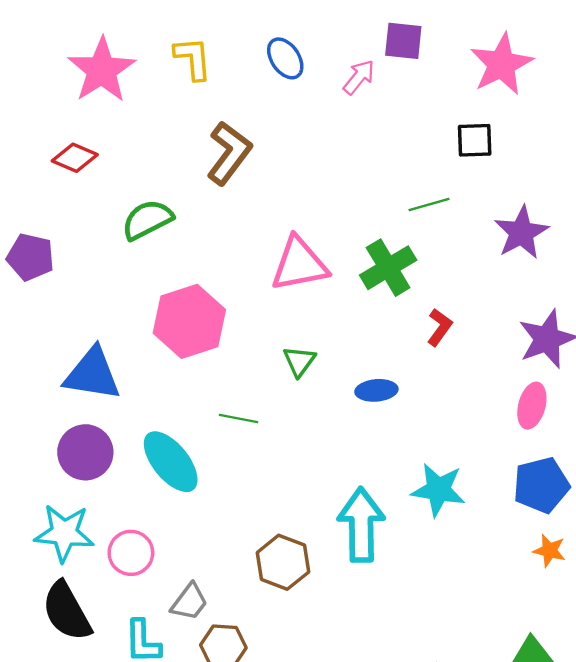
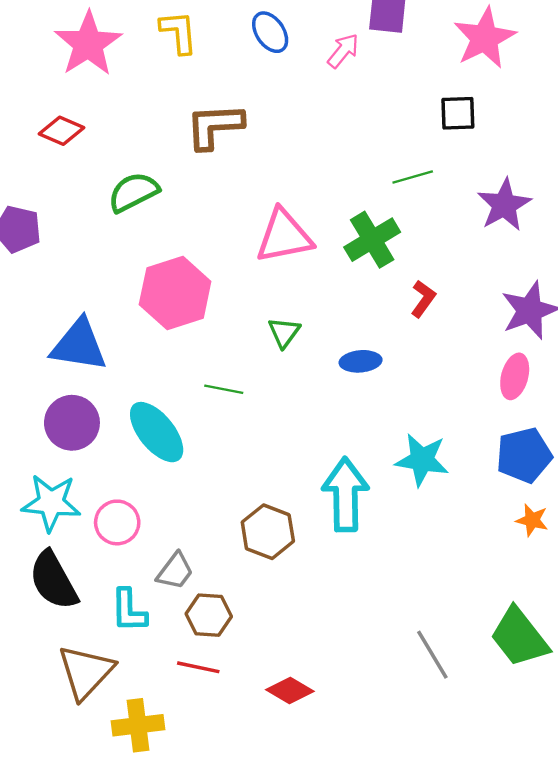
brown L-shape: (229, 153) -> (215, 126), turned -130

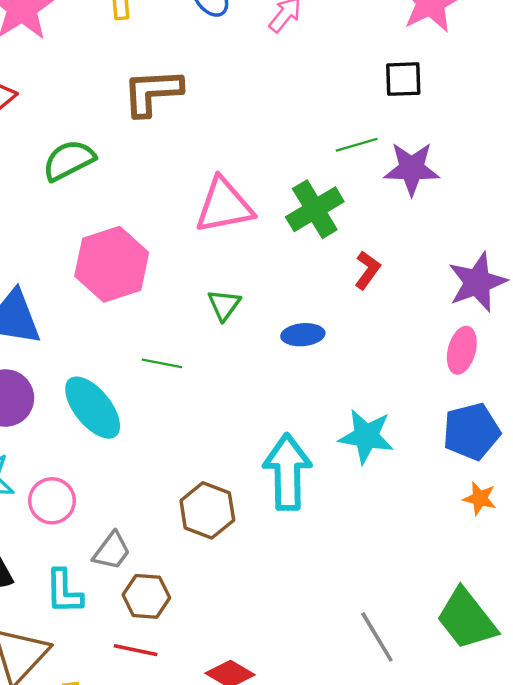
purple star: (504, 205) -> (412, 169), moved, turned 30

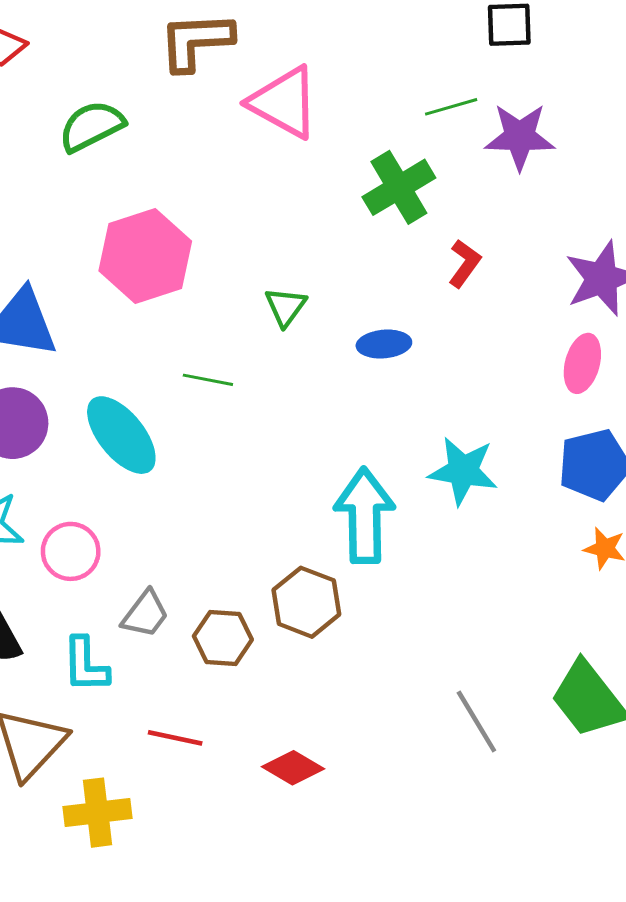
pink triangle: (224, 206) -> (284, 102), moved, turned 40
brown hexagon: (207, 510) -> (306, 602), moved
brown hexagon: (146, 596) -> (223, 638), moved

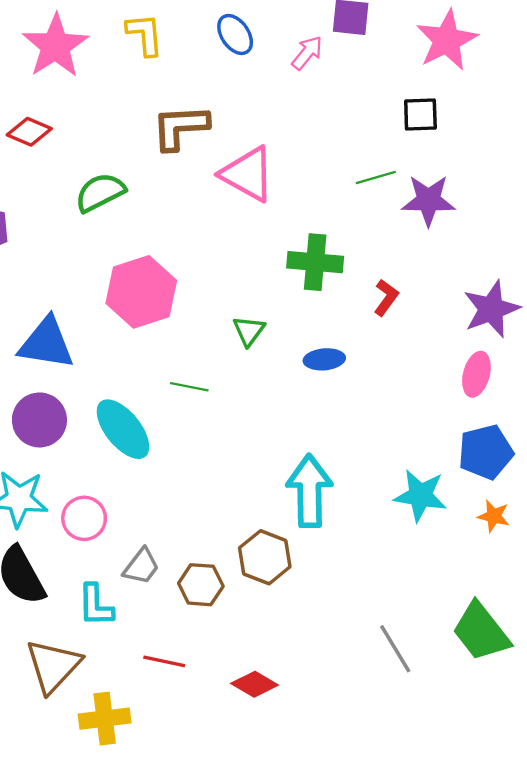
green cross: (399, 187) -> (315, 262), moved, turned 36
cyan star: (463, 471) -> (420, 495), moved

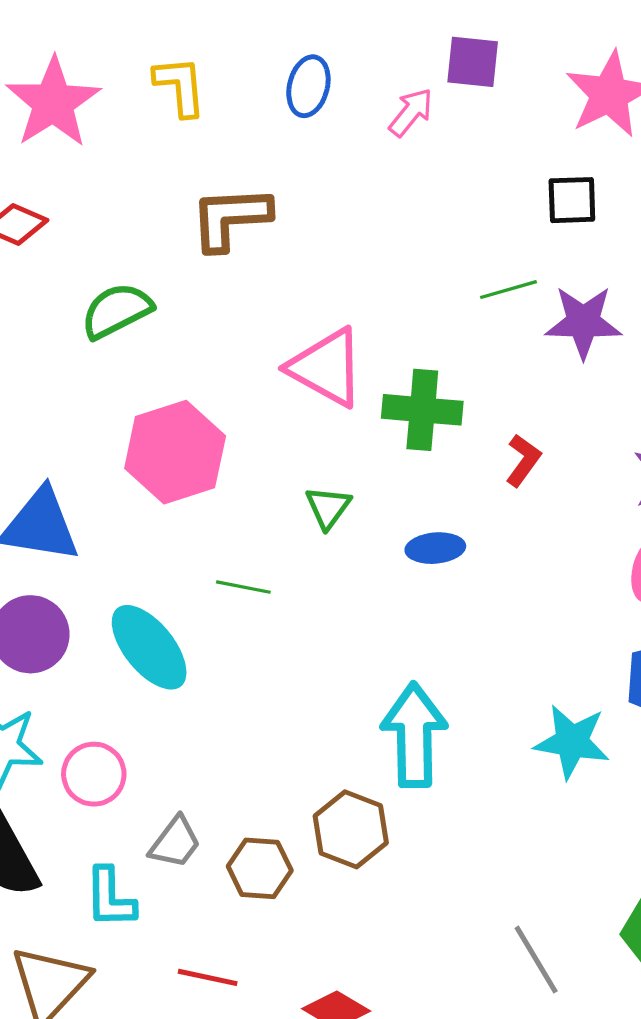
blue ellipse: (235, 34) -> (308, 86), turned 48
pink triangle: (248, 174) -> (326, 368), moved

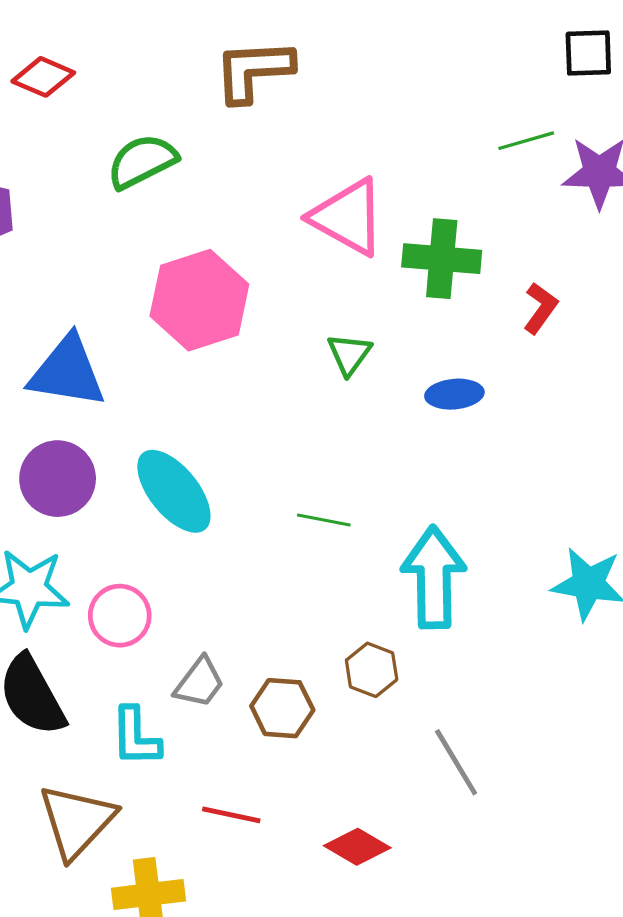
green line: (243, 587) -> (324, 520), moved
brown hexagon: (351, 829) -> (372, 670), size x0.7
gray line: (536, 960) -> (456, 762), moved

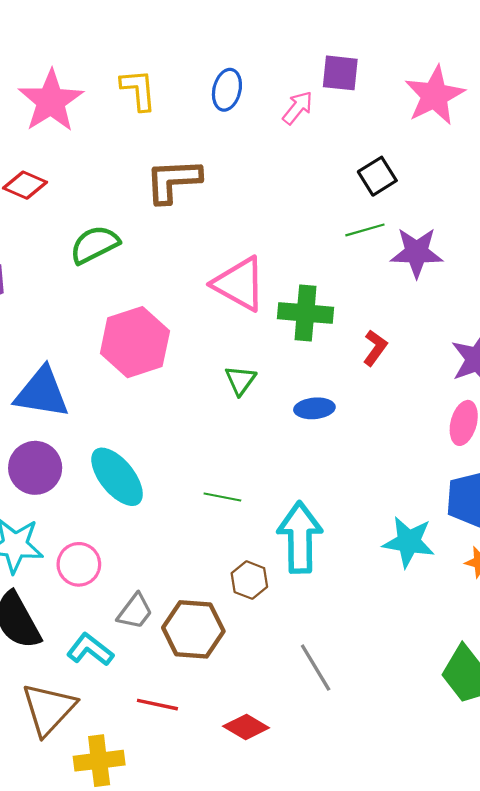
black square: (588, 53) -> (377, 176), moved, turned -30
brown hexagon: (372, 670) -> (249, 580), moved
brown hexagon: (282, 708) -> (193, 629), size x1.4
cyan L-shape: (136, 737) -> (90, 650), turned 129

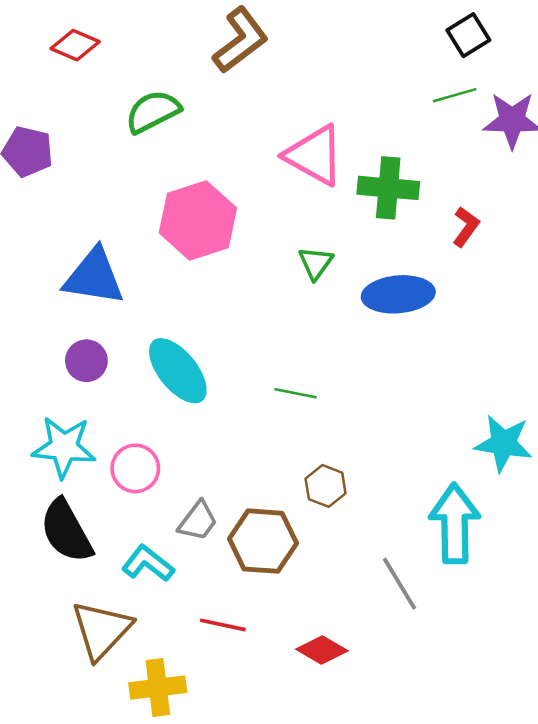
brown L-shape: (173, 181) -> (240, 40), turned 146
blue ellipse: (314, 408) -> (398, 294), size x1.6
purple circle: (35, 468) -> (86, 361), size x0.7
cyan arrow: (300, 537) -> (455, 524), moved

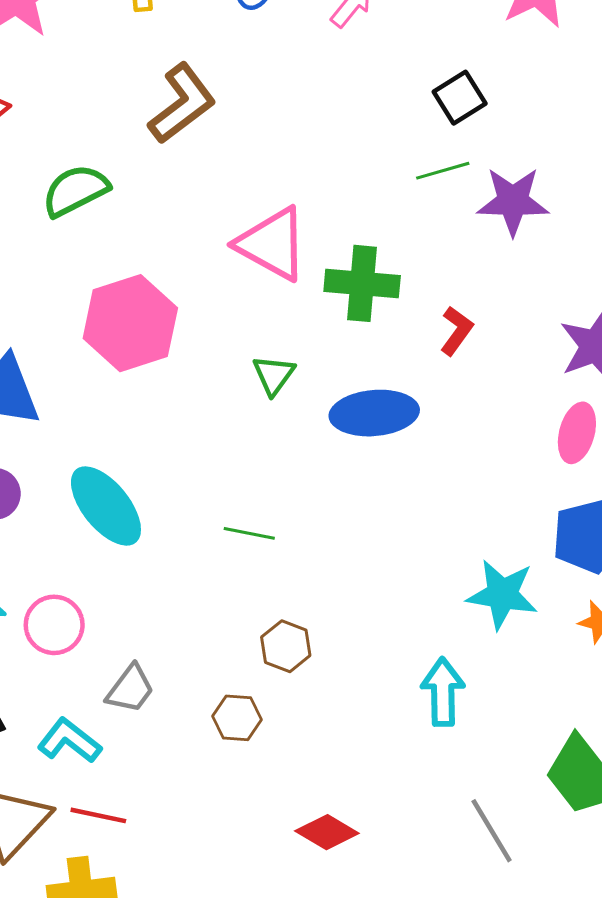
cyan arrow: (455, 524) -> (443, 692), size x0.7
brown hexagon: (263, 541) -> (237, 718), moved, size x0.6
gray line: (400, 584) -> (492, 831), moved
red line: (223, 625) -> (98, 815), moved
red diamond: (322, 650) -> (327, 832), moved

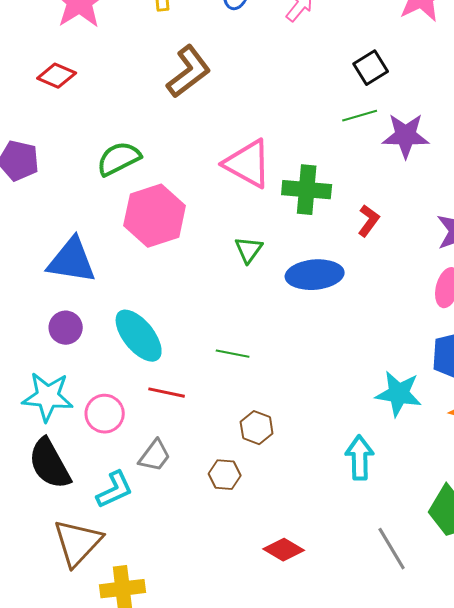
green semicircle: (75, 191) -> (119, 159), moved
cyan L-shape: (69, 741) -> (115, 490), turned 117
red line: (98, 815) -> (167, 393), moved

